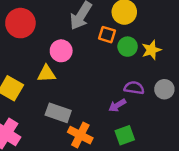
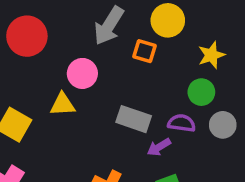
green circle: (128, 47) -> (201, 92), moved
yellow star: (151, 50) -> (211, 55), moved
gray rectangle: (58, 113) -> (134, 119), moved

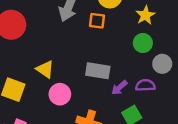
pink circle: (82, 73) -> (60, 94), moved
yellow triangle: (63, 105) -> (45, 69), turned 48
purple semicircle: (182, 123) -> (145, 85), moved

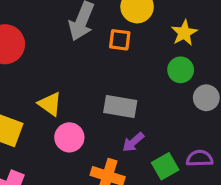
purple semicircle: (145, 85) -> (200, 158), moved
purple arrow: (119, 88) -> (133, 142), moved

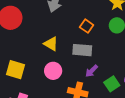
orange square: (120, 40) -> (87, 26), moved, turned 32
yellow triangle: (50, 104) -> (51, 44), moved

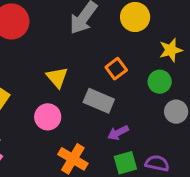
purple arrow: (92, 71) -> (118, 133), moved

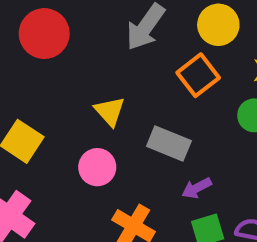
orange square: (116, 69) -> (198, 75), moved, size x1.4

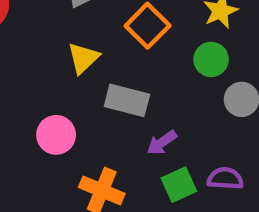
yellow triangle: (110, 111) -> (83, 58), moved, turned 36

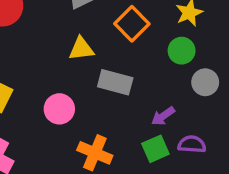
yellow triangle: (83, 58) -> (81, 49), turned 36
purple arrow: (162, 143) -> (163, 116), moved

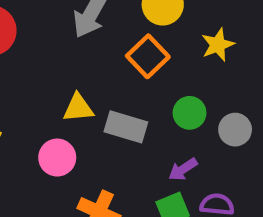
yellow triangle: (81, 49) -> (78, 108), moved
green circle: (182, 51) -> (190, 113), moved

